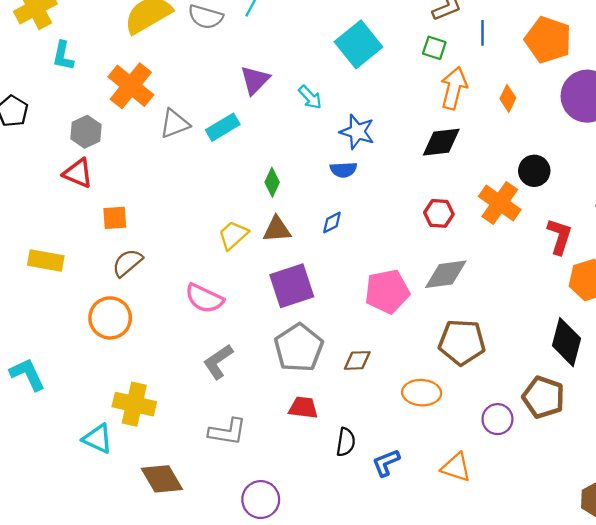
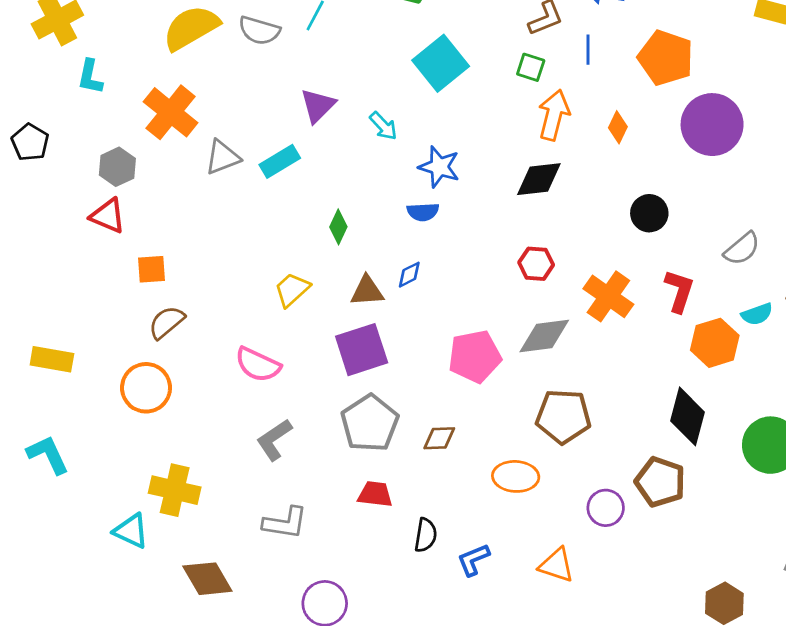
orange cross: (500, 203) -> (608, 296), moved
brown triangle: (277, 229) -> (367, 291), moved
yellow rectangle: (46, 260) -> (52, 359), moved

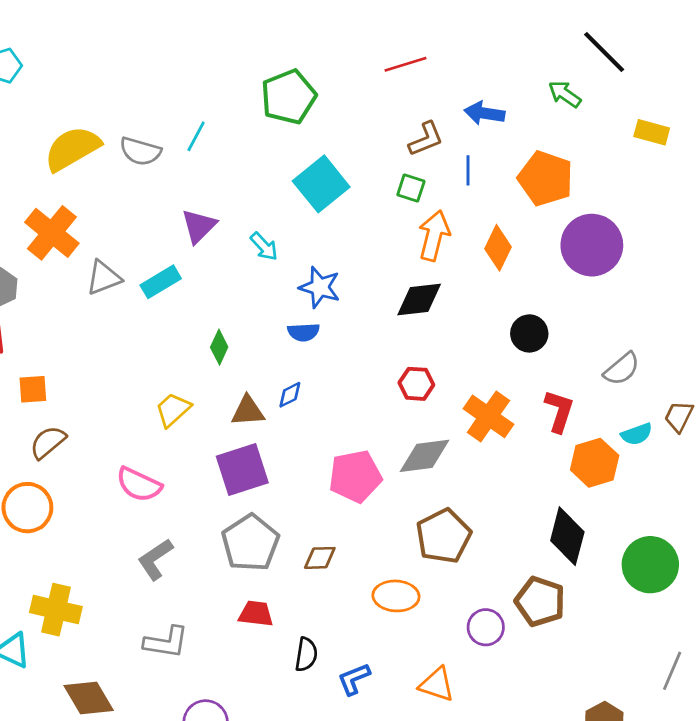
orange diamond: (618, 127) -> (498, 248), size x1.4
brown pentagon: (563, 416) -> (444, 536), turned -30

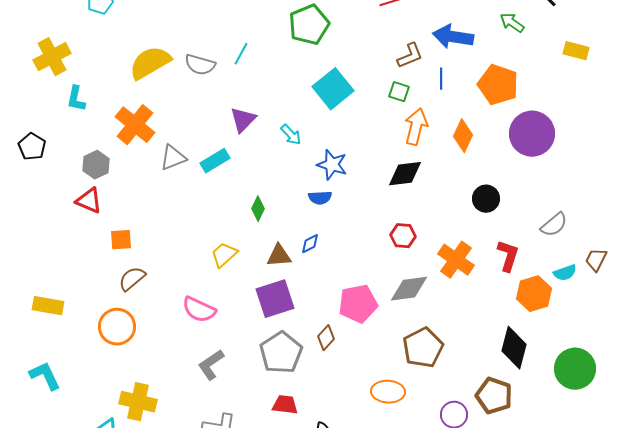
blue arrow: (484, 113) -> (453, 37), size x1.4
brown diamond: (320, 558) -> (326, 338), moved, turned -45

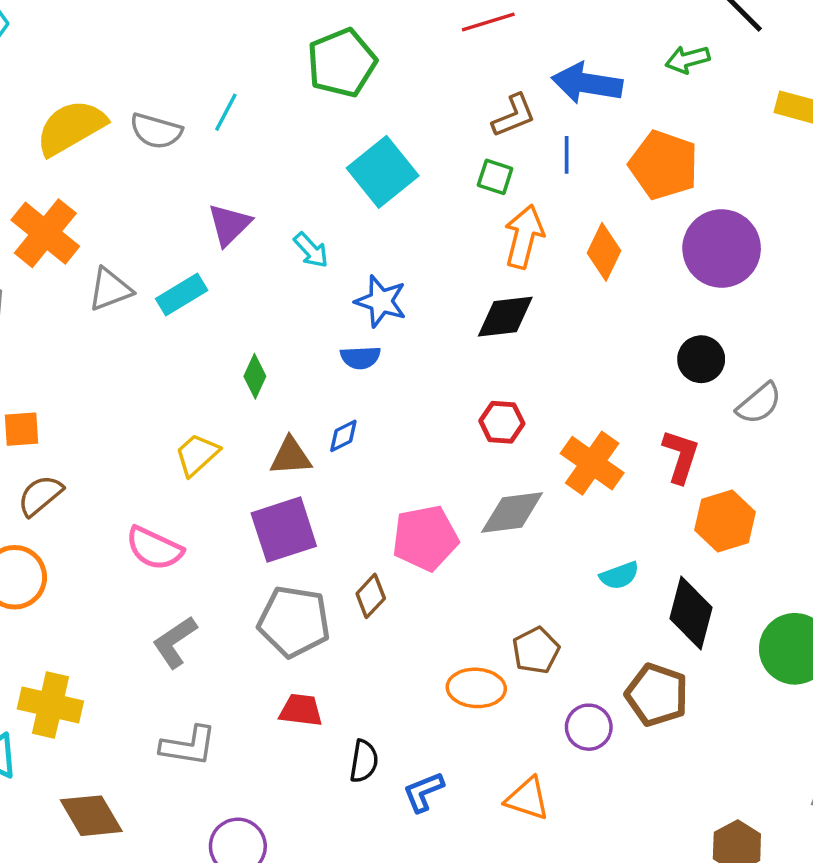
green arrow: (512, 23) -> (688, 59), turned -50
black circle: (486, 199) -> (701, 359), moved
cyan semicircle: (565, 273) -> (619, 576), moved
brown pentagon: (423, 348) -> (536, 650), moved, size x0.7
gray pentagon: (281, 353) -> (294, 622), turned -30

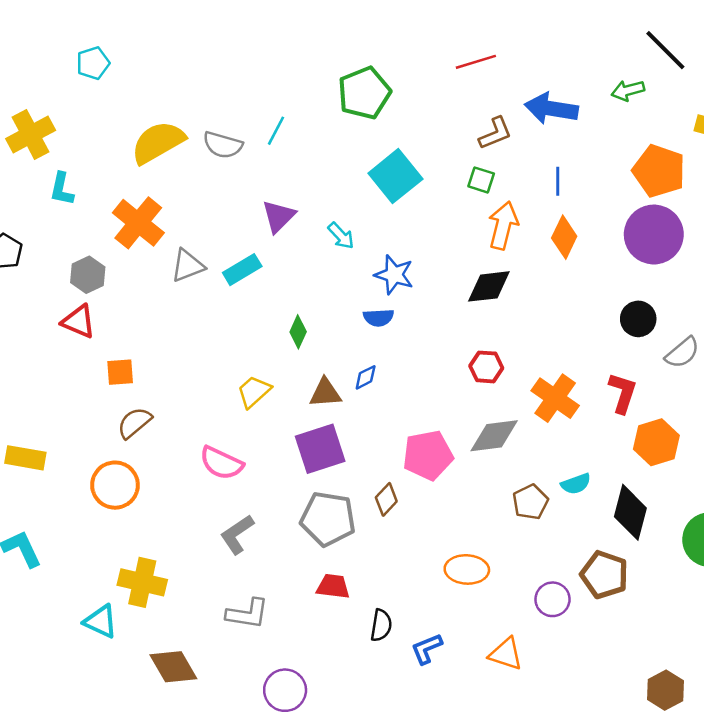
blue line: (567, 155) -> (558, 181), moved
orange pentagon: (664, 165) -> (659, 171), moved
brown pentagon: (536, 650) -> (530, 502), moved

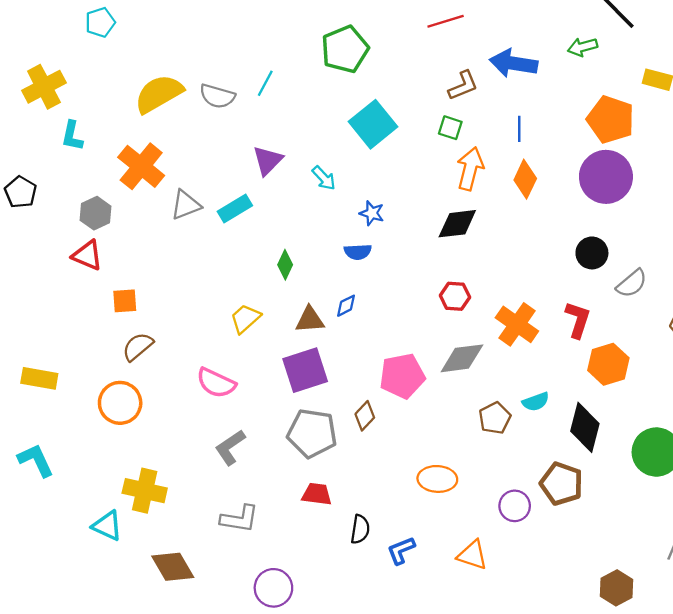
blue star: (394, 275) -> (372, 213), size x0.7

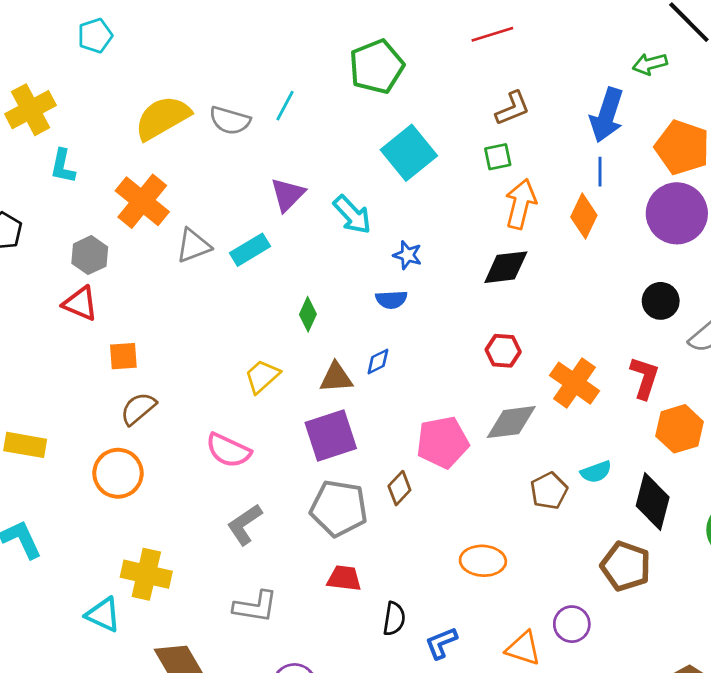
blue arrow: (513, 63) -> (607, 115), moved, turned -81
green square: (450, 128) -> (498, 157), turned -30
blue line: (519, 129) -> (600, 172), moved
cyan arrow: (324, 178) -> (352, 215), size x1.4
purple circle: (515, 506) -> (572, 624), moved

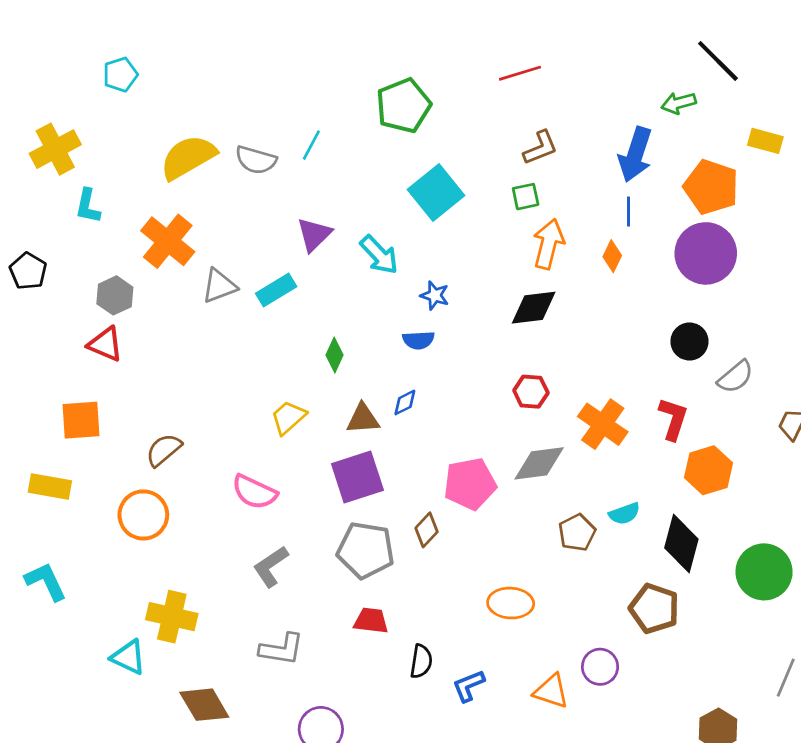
orange diamond: (584, 216) -> (612, 256), size x0.7
orange square: (123, 356) -> (81, 420), moved, size x1.4

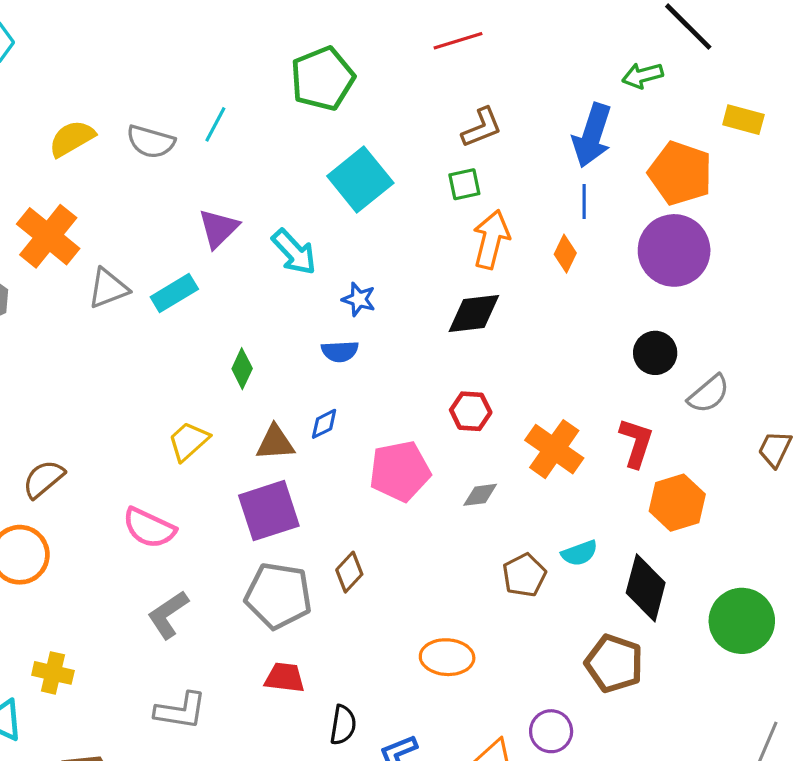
yellow semicircle: (188, 157) -> (72, 139), size x0.7
gray diamond: (539, 463) -> (480, 495), size x0.6
pink pentagon: (470, 484) -> (400, 471), moved
yellow cross: (172, 617) -> (53, 673), size x0.7

